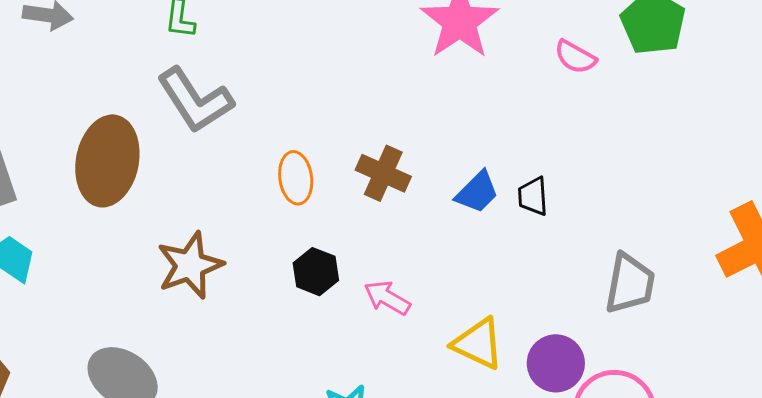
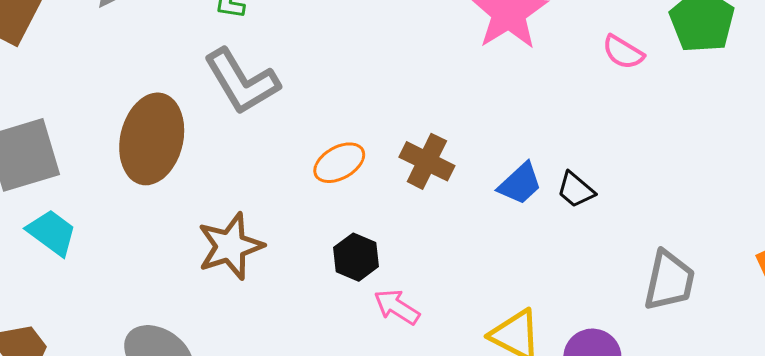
orange ellipse: (296, 178) -> (339, 163), turned 66
black trapezoid: (533, 196) -> (576, 190), turned -48
pink arrow: (387, 298) -> (397, 307), moved

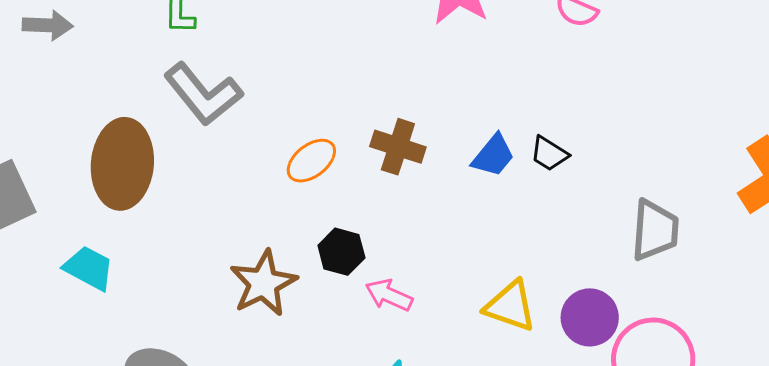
cyan trapezoid: (52, 233) -> (89, 268), moved
brown star: (230, 246) -> (263, 283), moved

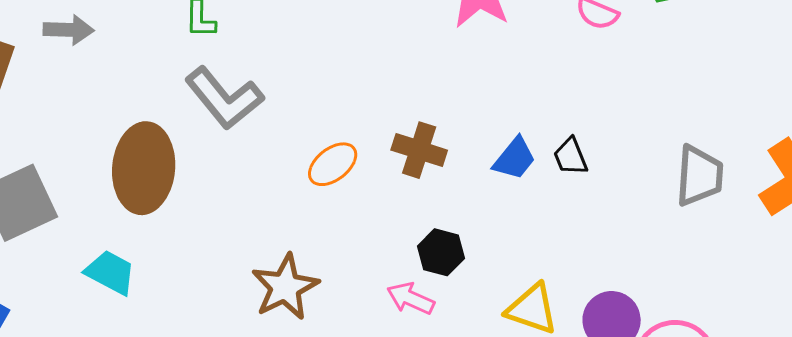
black trapezoid: (549, 154) -> (571, 157), turned 36
gray trapezoid: (655, 230) -> (699, 176), moved
black hexagon: (341, 252) -> (441, 252), moved

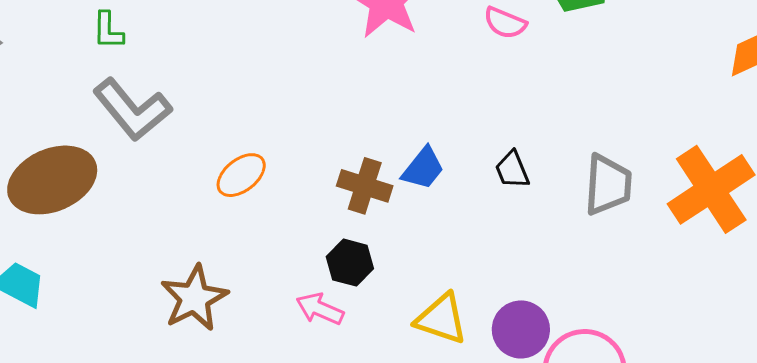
brown cross: (419, 150) -> (365, 186), moved
black trapezoid: (571, 157) -> (512, 170), moved
brown ellipse: (144, 168) -> (52, 180), turned 62

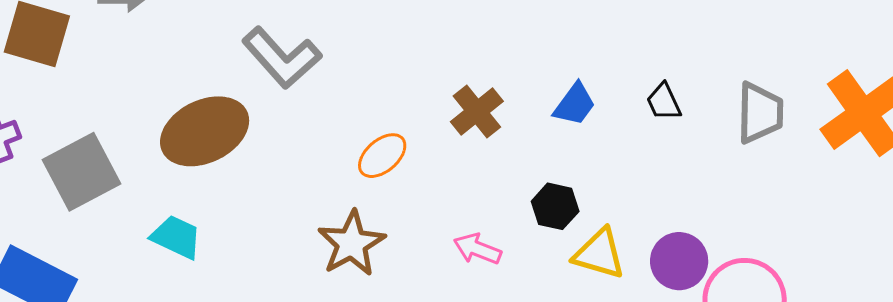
orange ellipse: (241, 175) -> (382, 156), moved
brown cross: (365, 186) -> (477, 112), moved, turned 36
black hexagon: (350, 263) -> (555, 206), moved

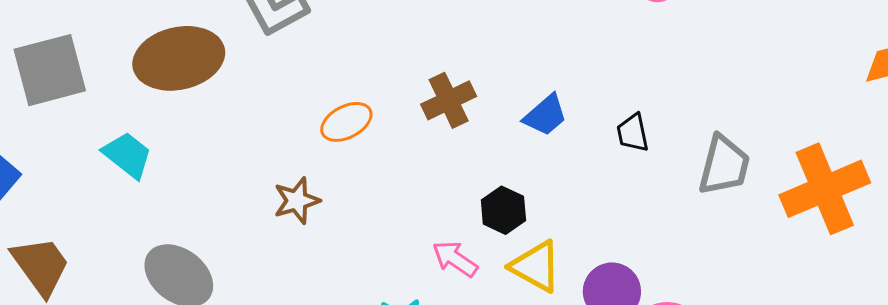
brown star: (351, 243) -> (297, 201), size x0.7
pink arrow: (477, 249) -> (455, 259), moved

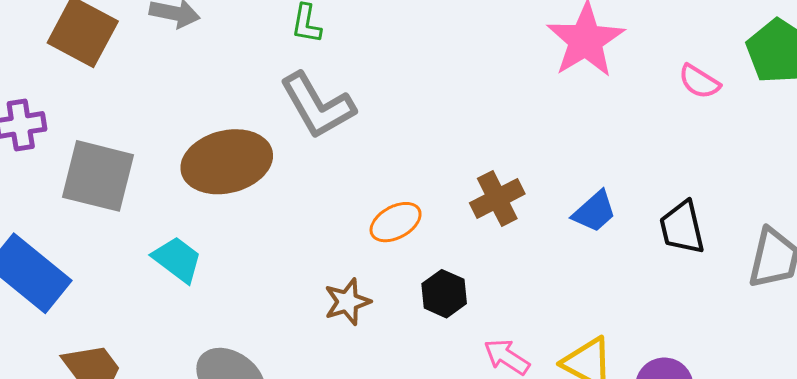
gray square: (50, 70) -> (98, 176), turned 30
black trapezoid: (633, 133) -> (682, 228), size x1.4
black hexagon: (503, 210) -> (444, 294), moved

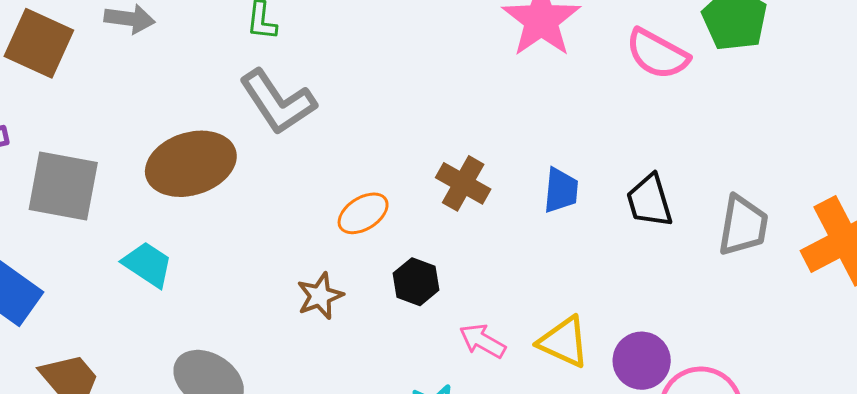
pink semicircle: (699, 82) -> (657, 54), size x1.5
brown cross: (497, 198) -> (463, 183), turned -30
blue trapezoid: (594, 212) -> (561, 190), turned -39

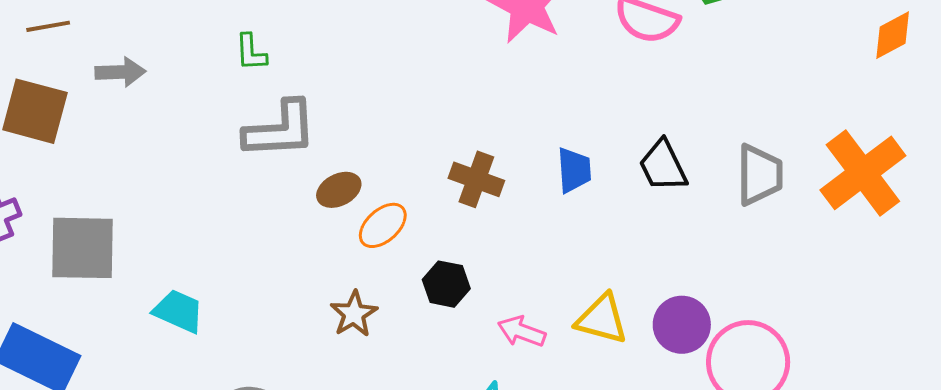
gray L-shape: (278, 102) -> (280, 130), turned -50
brown ellipse: (191, 164) -> (339, 190), moved, size x0.5

